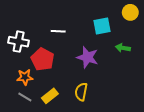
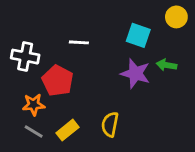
cyan square: (102, 26) -> (138, 35), turned 30
purple star: (87, 57) -> (135, 73), moved

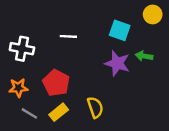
red pentagon: (58, 81) -> (56, 83), moved
orange star: (34, 105) -> (18, 88), moved
yellow semicircle: (110, 124) -> (95, 107), turned 150

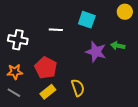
cyan square: (120, 30) -> (87, 20), moved
gray line: (29, 113) -> (14, 93), moved

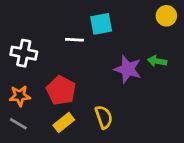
cyan square: (87, 20) -> (101, 24), moved, turned -30

